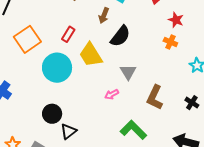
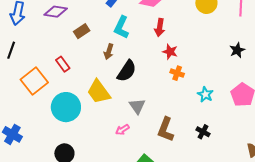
red star: (176, 20) -> (170, 52), moved
red rectangle: (68, 34) -> (63, 64), moved, turned -63

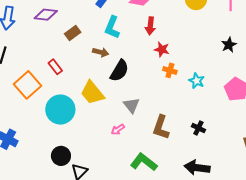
brown arrow: (109, 52) -> (101, 52), turned -91
cyan star: (205, 94) -> (197, 81), moved

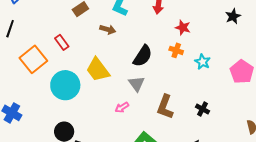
black star: (229, 45) -> (233, 16), moved
red star: (162, 49) -> (183, 28), moved
black semicircle: (119, 71) -> (143, 56), moved

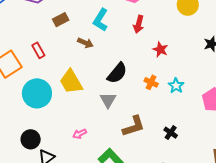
orange cross: (176, 50) -> (151, 82), moved
pink arrow: (122, 107) -> (80, 134), moved
brown L-shape: (165, 107) -> (134, 126), turned -135

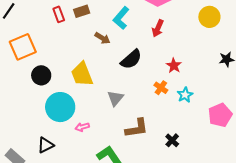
red star: (160, 49) -> (174, 66), moved
red rectangle: (38, 50) -> (59, 14), moved
black semicircle: (117, 73) -> (131, 59), moved
cyan circle: (37, 93) -> (60, 107), moved
black circle: (31, 139) -> (41, 75), moved

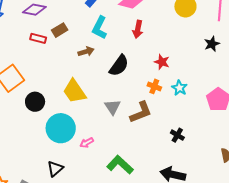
red rectangle: (59, 14) -> (38, 38), turned -42
brown arrow: (102, 38) -> (86, 52), turned -35
brown L-shape: (137, 128) -> (141, 112), moved

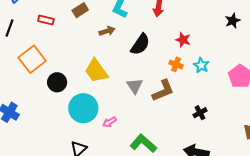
red rectangle: (38, 38) -> (46, 20), moved
black cross: (177, 135) -> (200, 113), turned 32

